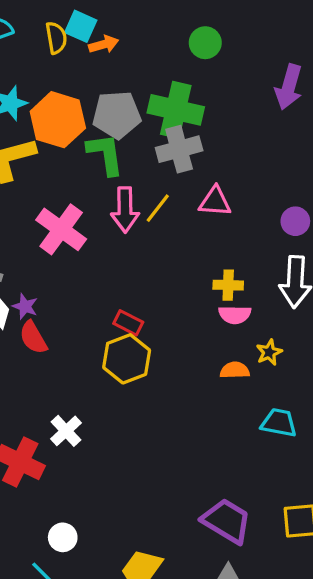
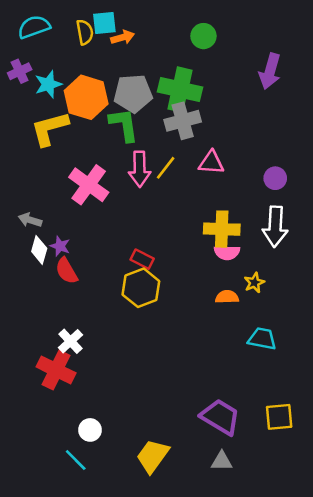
cyan square: (81, 26) -> (104, 23), turned -30
yellow cross: (228, 285) -> (222, 229), size x1.5
white cross: (66, 431) -> (70, 341), moved

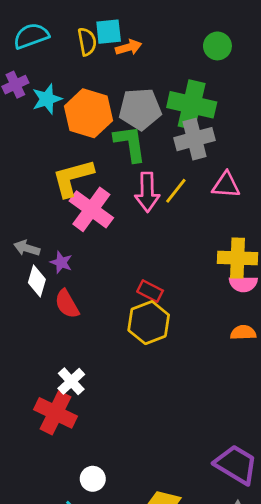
yellow L-shape: (50, 129) -> (73, 178), moved
purple star: (60, 246) -> (61, 262), moved

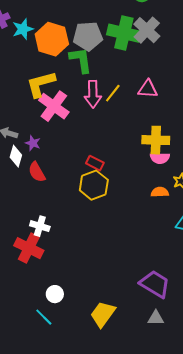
gray cross: (195, 139) -> (147, 30), moved, turned -32
white cross: (71, 381) -> (40, 226), turned -30

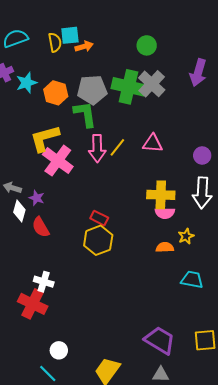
orange hexagon: (52, 39) -> (56, 93), size x0.7

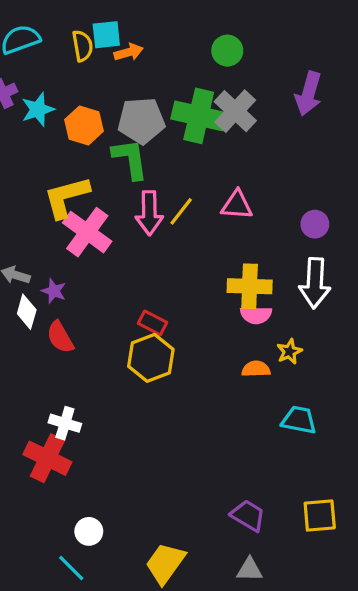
purple trapezoid: (160, 340) -> (248, 515), size x0.7

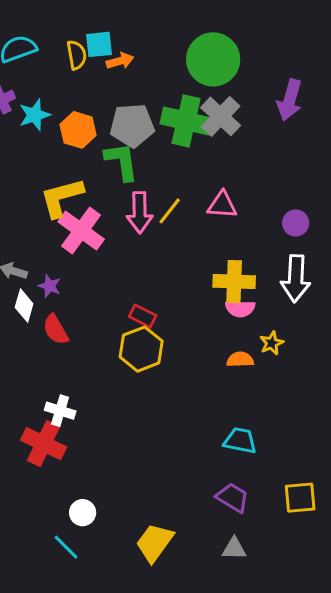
green circle: (227, 51) -> (213, 59), size x1.8
cyan trapezoid: (299, 420) -> (240, 441), moved

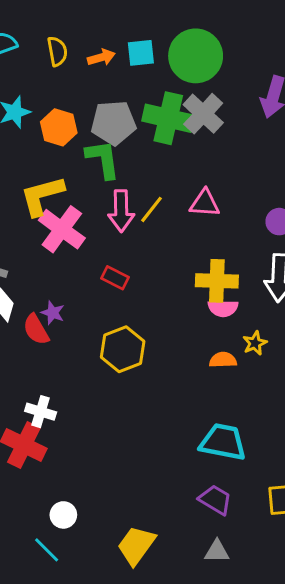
cyan square: (99, 44) -> (141, 53), moved
purple star: (50, 286) -> (53, 313), moved
red rectangle: (143, 316) -> (115, 278), moved
cyan trapezoid: (240, 441) -> (223, 442), size x1.4

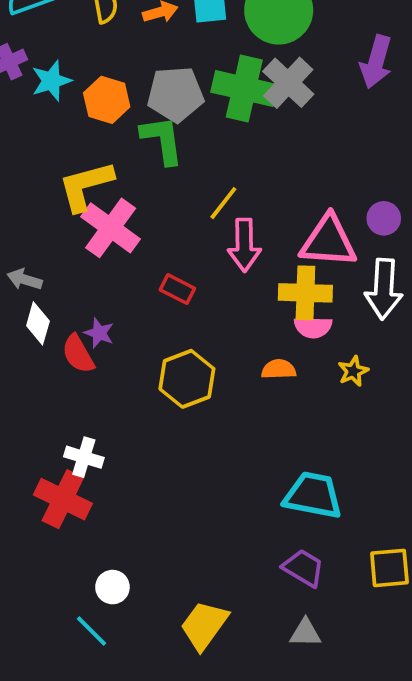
pink triangle: (205, 203) -> (328, 241), moved, size x1.5
pink arrow: (121, 211) -> (244, 245), moved
orange semicircle: (223, 360) -> (279, 369), moved

